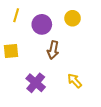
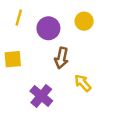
yellow arrow: (75, 81) -> (83, 83), moved

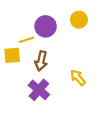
yellow line: (19, 18) -> (27, 40), moved, turned 56
brown arrow: (61, 58) -> (41, 61), moved

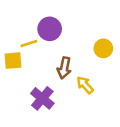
yellow circle: (79, 20) -> (103, 48), moved
brown arrow: (41, 61) -> (64, 68), moved

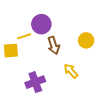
brown arrow: (64, 68) -> (54, 45), moved, turned -30
purple cross: (42, 98) -> (35, 82), turned 30

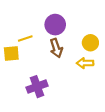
purple circle: (41, 24) -> (55, 25), moved
yellow arrow: (71, 71) -> (85, 63), moved, turned -49

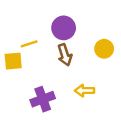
yellow arrow: (85, 63) -> (84, 91), moved

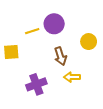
yellow line: (29, 44) -> (32, 31), moved
brown arrow: (65, 55) -> (60, 56), moved

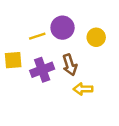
yellow circle: (89, 42) -> (96, 37), moved
purple cross: (36, 84) -> (42, 70), moved

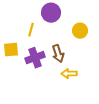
purple circle: (63, 28) -> (51, 13), moved
yellow line: (37, 36) -> (31, 30), turned -56

